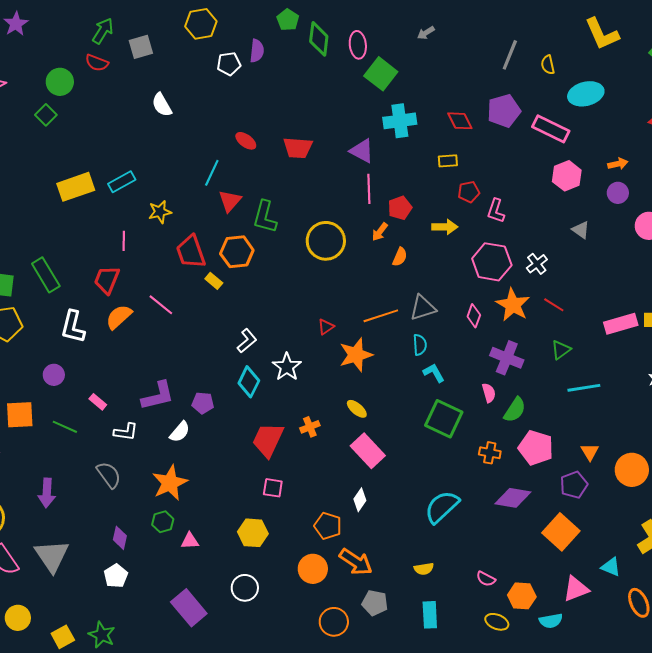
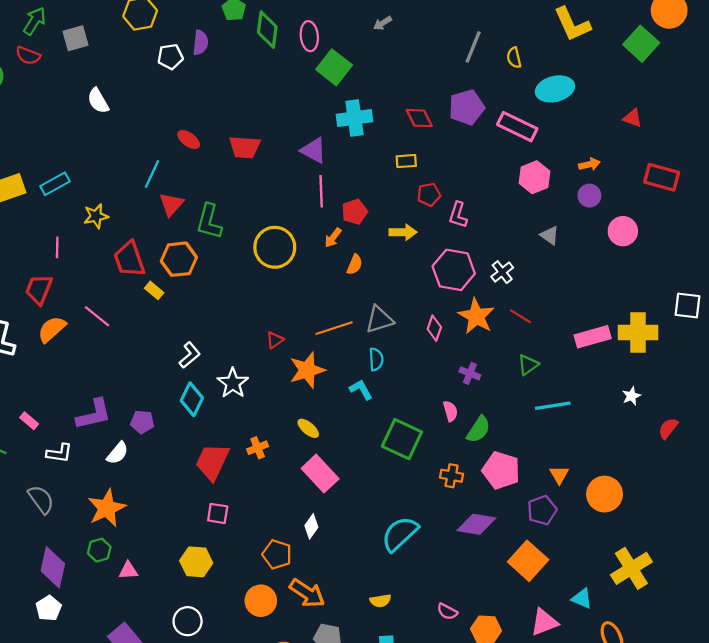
purple cross: (507, 358) -> (470, 373), size x0.6
cyan L-shape: (434, 373) -> (361, 390), moved
purple diamond: (120, 538) -> (53, 567), size x1.6

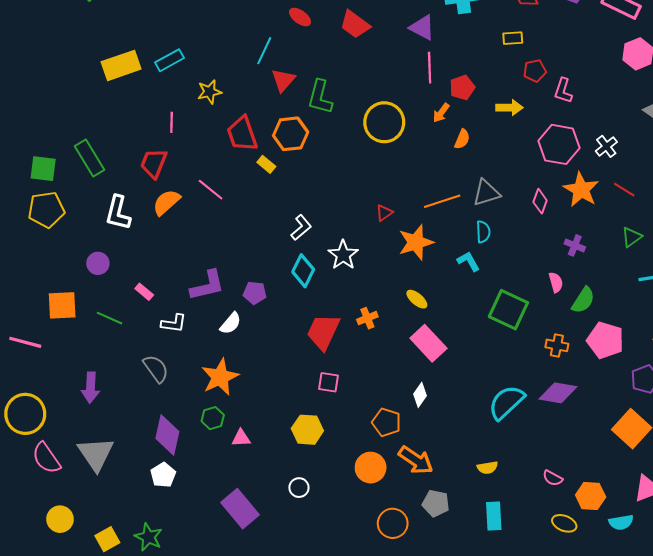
red trapezoid: (245, 147) -> (355, 24), turned 32
purple diamond: (476, 524) -> (558, 393), moved
white circle: (188, 621) -> (299, 488), size x0.7

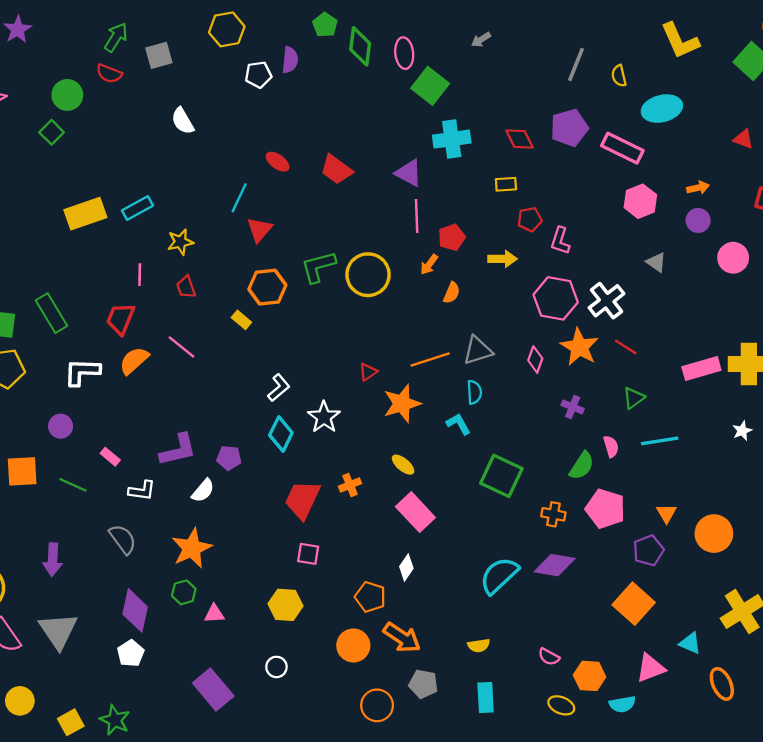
green L-shape: (320, 97) -> (318, 267), moved, turned 60
red trapezoid: (242, 134) -> (186, 287), moved, size x0.6
white cross: (606, 146) -> (607, 301), size x1.5
white L-shape: (118, 213) -> (82, 372), turned 78
pink semicircle: (556, 282) -> (611, 447), moved

